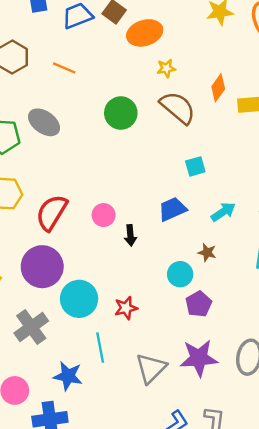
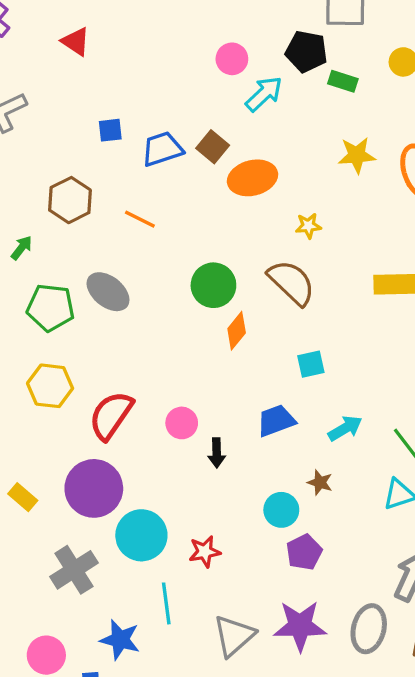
yellow star: (166, 68) -> (308, 226), moved
orange diamond: (218, 88) -> (237, 331), moved

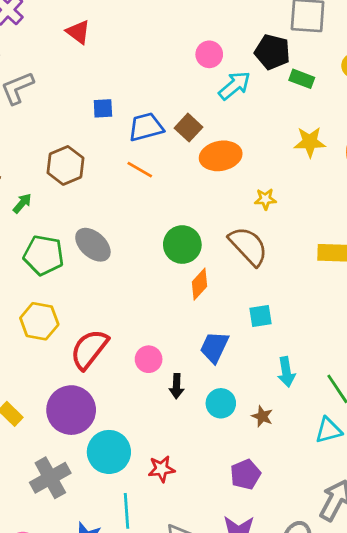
orange line: (140, 219) -> (140, 170), moved
blue trapezoid: (276, 421) -> (214, 347), moved, turned -48
cyan arrow: (345, 428) -> (286, 372), turned 108
cyan circle: (281, 510) -> (221, 403), moved

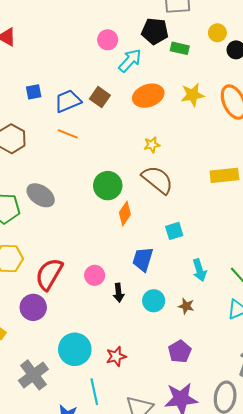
orange ellipse: (221, 156) -> (148, 96), moved
yellow star: (265, 199) -> (152, 145), moved
purple circle: (71, 410) -> (33, 307), moved, size x0.7

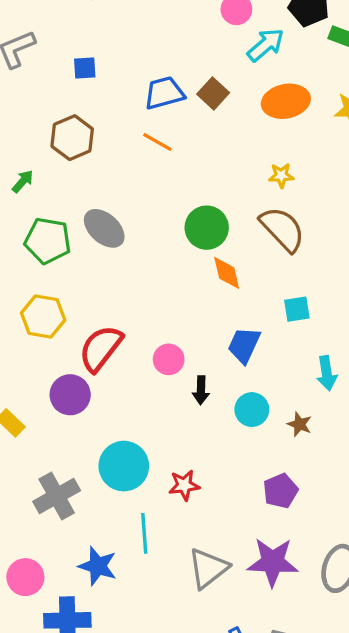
blue square: (34, 92) -> (85, 68), moved
orange diamond: (125, 213) -> (227, 273), turned -55

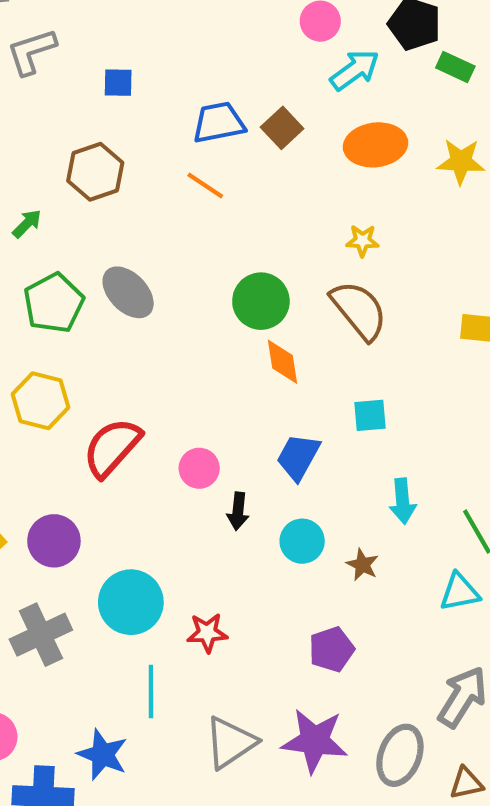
green pentagon: (48, 241) -> (54, 303), turned 30
purple circle: (70, 395) -> (54, 541), moved
blue star: (98, 566) -> (103, 755), moved

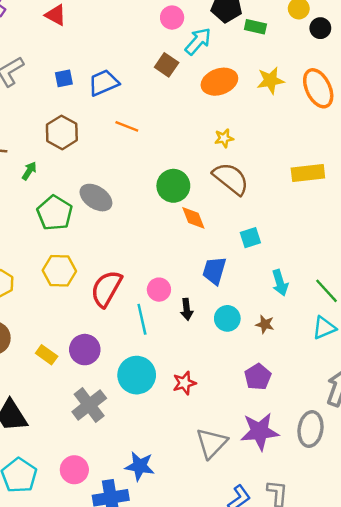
blue trapezoid: (219, 123) -> (104, 83), moved
brown square: (282, 128) -> (167, 65), moved
cyan line: (151, 691) -> (142, 319), moved

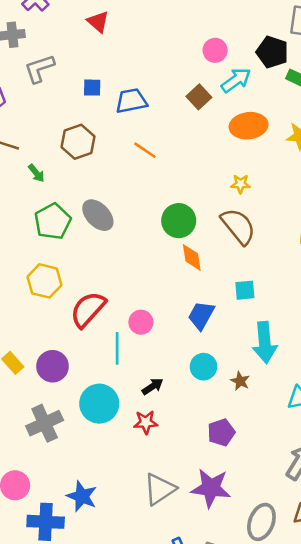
green arrow: (29, 171) -> (36, 173), turned 96
cyan arrow: (280, 283) -> (265, 342), size x1.5
black arrow: (187, 309) -> (153, 386), moved, turned -130
gray ellipse: (311, 429) -> (261, 522), moved

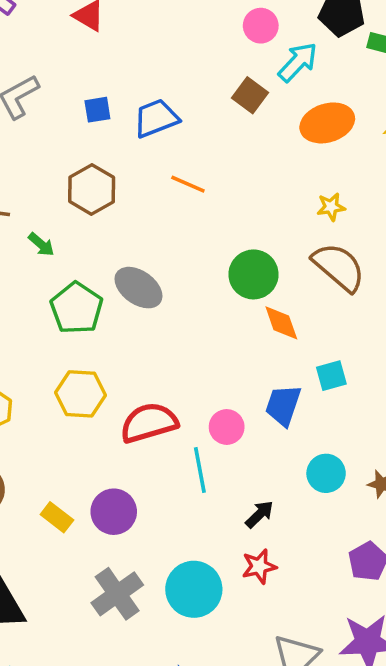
cyan square: (245, 290) -> (331, 376), moved
red semicircle: (88, 309) -> (149, 423), turned 42
blue trapezoid: (201, 315) -> (283, 405), moved
cyan circle: (99, 404) -> (194, 589), moved

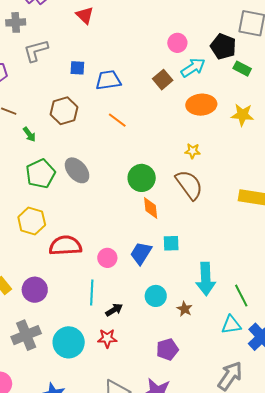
cyan line: (200, 470) -> (92, 292), moved

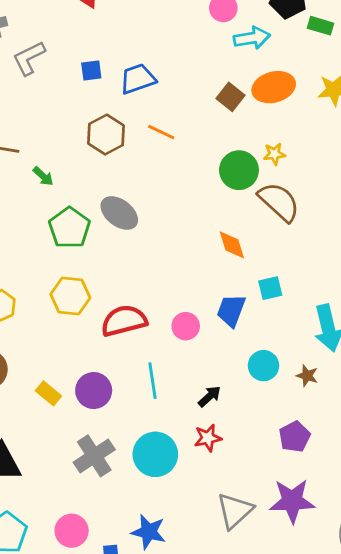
cyan arrow: (193, 68) -> (252, 38), turned 35
brown square: (163, 80) -> (230, 97), moved
brown hexagon: (64, 111) -> (106, 135), moved
green circle: (142, 178) -> (239, 170), moved
cyan line: (92, 292) -> (152, 381), moved

